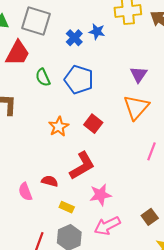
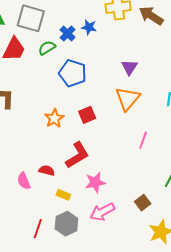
green semicircle: (43, 77) -> (47, 48), moved, turned 84
red square: (93, 124) -> (87, 115), turned 30

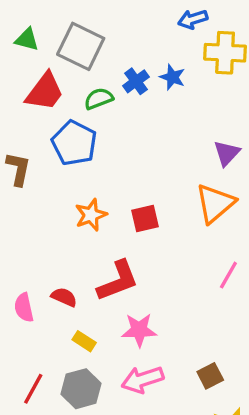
blue pentagon: (73, 73) -> (74, 143), moved

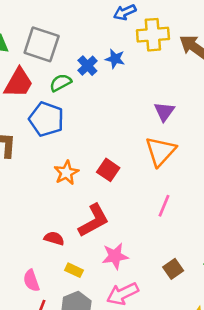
red square: (145, 218) -> (108, 170), turned -35
pink line: (228, 275) -> (164, 206), moved
pink semicircle: (24, 308) -> (31, 281), moved
brown square: (210, 376) -> (173, 269), moved

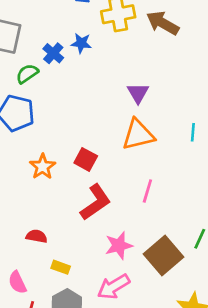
orange triangle: (160, 151) -> (138, 135), turned 40
red L-shape: (94, 221) -> (96, 202), moved
pink star: (115, 256) -> (119, 245), moved
brown square: (173, 269) -> (163, 256), size x1.8

